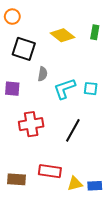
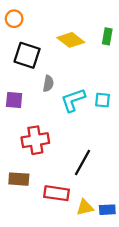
black line: (73, 130) -> (82, 163), moved
brown rectangle: (16, 179) -> (19, 179), moved

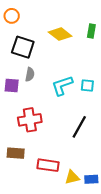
gray semicircle: (48, 84) -> (30, 74), moved
black line: (82, 163) -> (79, 127), moved

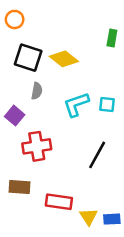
yellow diamond: (60, 34) -> (64, 59), moved
purple square: (12, 85) -> (15, 116), moved, turned 35
yellow triangle: (72, 177) -> (88, 217), turned -49

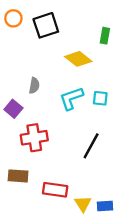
black square: (28, 58) -> (46, 25), moved, turned -36
yellow diamond: (64, 59) -> (78, 59), moved

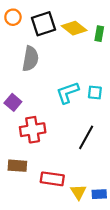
yellow diamond: (78, 59) -> (74, 28), moved
gray semicircle: (34, 86) -> (30, 59), moved, size x1.6

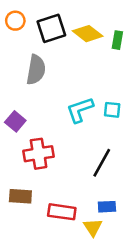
blue rectangle: (99, 194) -> (107, 207), moved

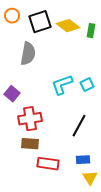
cyan square: (112, 110) -> (87, 85), turned -32
brown rectangle: (20, 196) -> (30, 144), moved
yellow triangle: (93, 227) -> (90, 178), moved

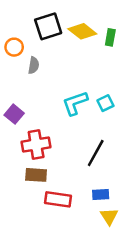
orange circle: (12, 16) -> (14, 47), moved
gray semicircle: (28, 54) -> (34, 65), size x0.6

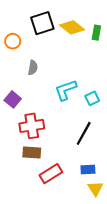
gray semicircle: (34, 65) -> (33, 68), moved
cyan square: (105, 103) -> (92, 98), moved
red rectangle: (58, 199) -> (51, 174), turned -40

